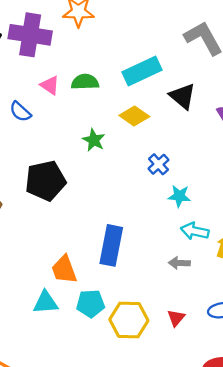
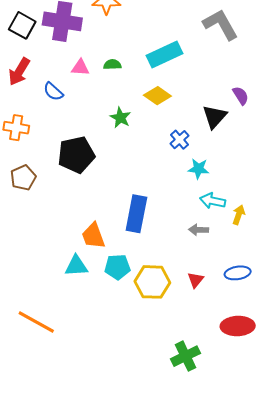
green semicircle: (85, 82) -> (112, 65), size x0.7
pink triangle: (50, 85) -> (80, 68), turned -30
black triangle: (183, 96) -> (215, 117), moved, turned 32

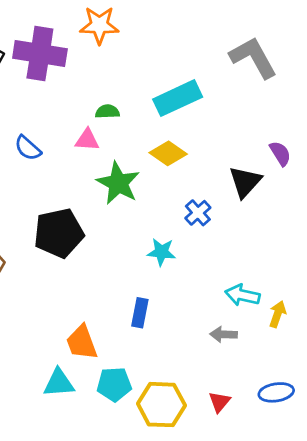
pink triangle: (80, 68) -> (87, 140), moved
green star: (120, 118) -> (118, 183), size x1.5
cyan star: (199, 169) -> (161, 252), moved
blue rectangle: (136, 214) -> (140, 313), size x0.6

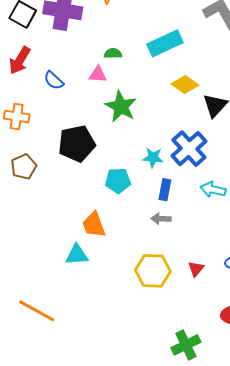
yellow diamond: (168, 153) -> (185, 84), moved
blue cross: (198, 213) -> (189, 149), moved, size x1.8
blue rectangle: (140, 313) -> (165, 190), moved
gray arrow: (224, 334) -> (161, 219), moved
cyan pentagon: (114, 384) -> (118, 181), moved

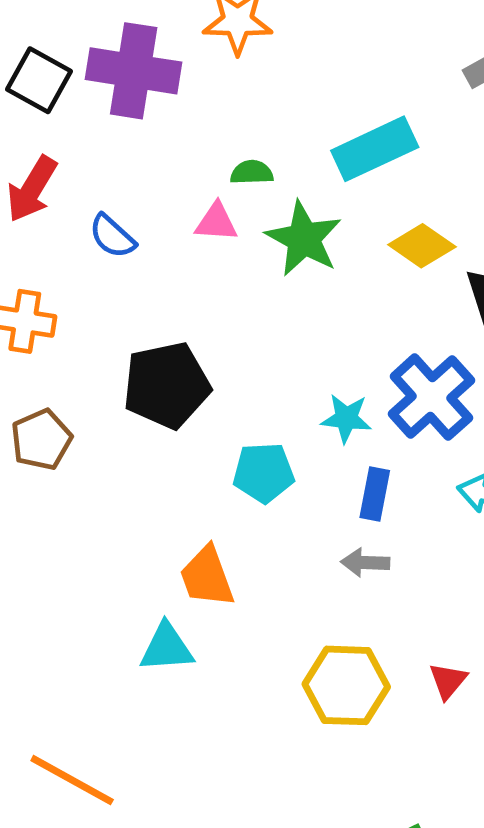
green star: (121, 107) -> (304, 239), moved

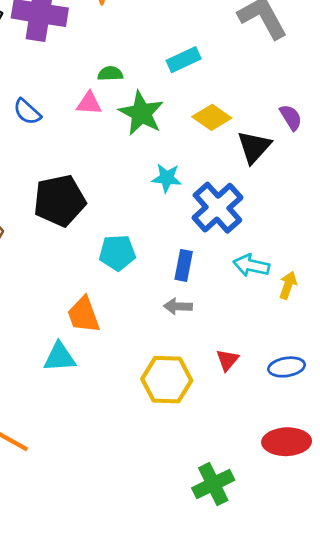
cyan rectangle: (375, 149) -> (184, 60), size x0.7
cyan star: (346, 418) -> (167, 178), moved
red triangle: (448, 681) -> (227, 360), moved

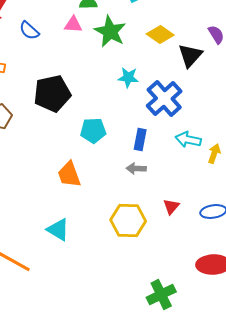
cyan triangle: (60, 357) -> (58, 230), moved, turned 35

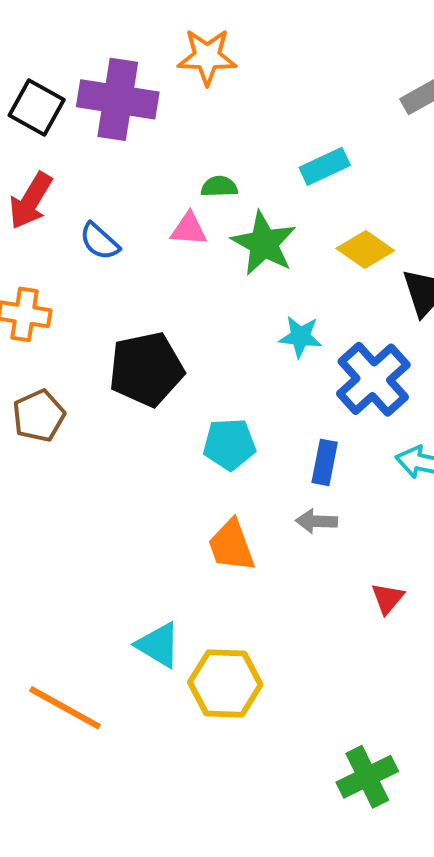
orange trapezoid: (69, 175) -> (231, 546), moved
yellow hexagon: (128, 221) -> (225, 683), moved

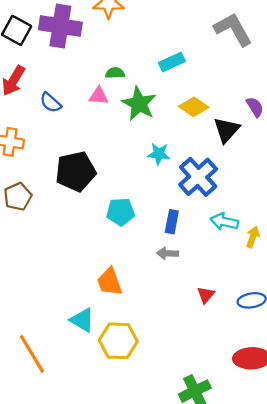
orange trapezoid: (231, 546) -> (110, 282), moved
orange line: (65, 708) -> (32, 354), turned 30

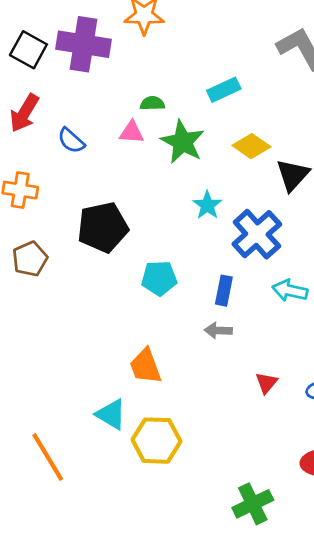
cyan star: (159, 154) -> (207, 205), turned 30

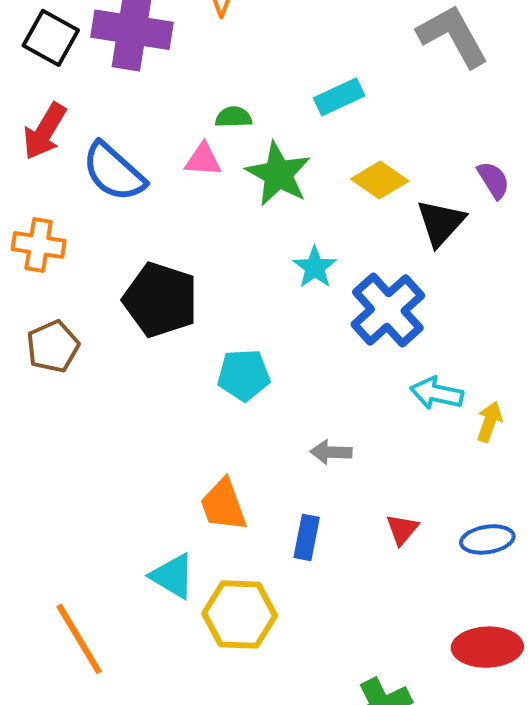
blue semicircle: (71, 141) -> (114, 172), size x1.6
black pentagon: (103, 227) -> (160, 300), turned 30
blue rectangle: (224, 291) -> (307, 537), moved

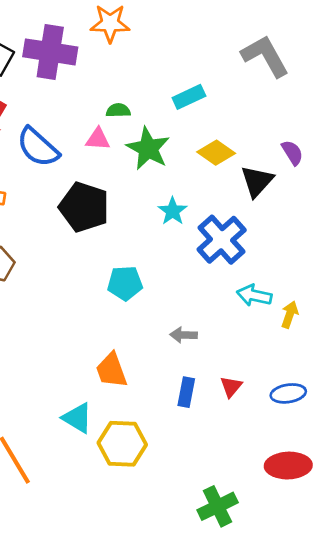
black pentagon: (160, 300) -> (84, 207), moved
blue rectangle: (307, 537) -> (186, 392), moved

